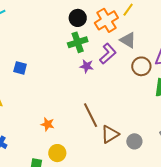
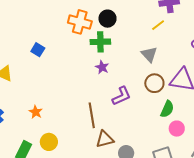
orange cross: (106, 20) -> (80, 22), moved, turned 30
purple L-shape: (108, 54) -> (122, 96), moved
orange star: (47, 124) -> (36, 112), moved

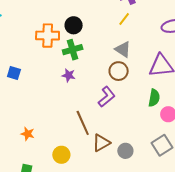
purple star: (102, 67) -> (69, 75), moved
brown circle: (154, 83) -> (119, 71), moved
yellow circle: (49, 142) -> (61, 155), moved

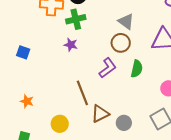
blue square: (14, 73) -> (23, 52), moved
green semicircle: (154, 98) -> (137, 69), moved

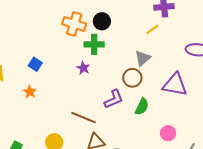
gray triangle: (126, 21) -> (143, 58), turned 30
brown line: (82, 93) -> (83, 118), turned -60
orange star: (27, 101) -> (30, 92), moved

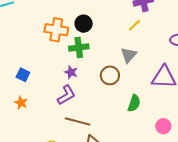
brown circle: (132, 78) -> (110, 75), moved
purple L-shape: (114, 99) -> (66, 95), moved

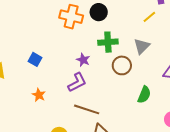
green cross: (79, 47) -> (108, 42), moved
orange star: (21, 103) -> (39, 95), moved

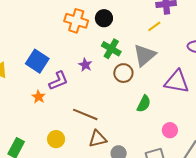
green cross: (108, 42) -> (111, 49), turned 30
gray triangle: (142, 46) -> (145, 55), size x1.4
blue square: (35, 59) -> (37, 61), size x1.6
purple L-shape: (77, 82) -> (58, 81), moved

